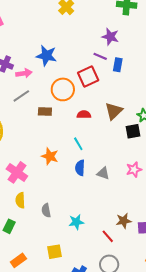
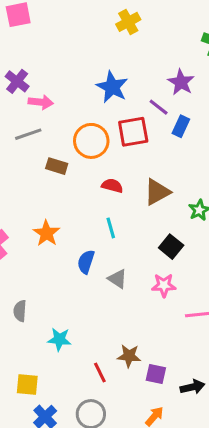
blue star: (46, 56) -> (112, 87), moved
black square: (133, 131) -> (171, 247), moved, turned 35
cyan line: (78, 144) -> (111, 228), moved
yellow square: (55, 252) -> (27, 385), moved

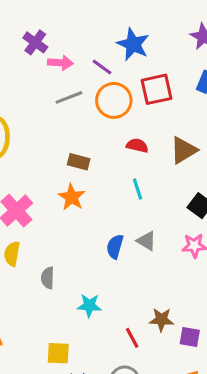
purple line: (159, 107) -> (102, 67), moved
gray line: (28, 134) -> (69, 97), moved
brown rectangle: (57, 166) -> (79, 162), moved
blue semicircle: (86, 262) -> (115, 247), moved

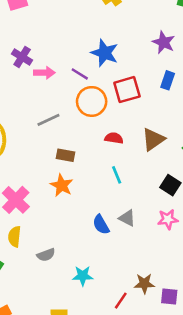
gray line: (69, 97) -> (48, 120), moved
blue semicircle: (115, 247) -> (101, 225), turned -42
gray semicircle: (48, 278) -> (46, 255), turned -108
red line: (132, 338) -> (121, 301), turned 66

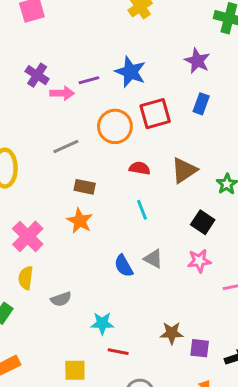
purple line: (80, 74) -> (89, 80), moved, turned -48
red line: (121, 301) -> (118, 352), moved, turned 66

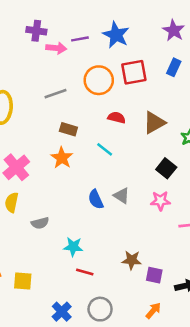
purple cross: (37, 75) -> (36, 31), turned -30
cyan line: (142, 210) -> (105, 149), moved, turned -36
yellow square: (75, 370) -> (23, 281), moved

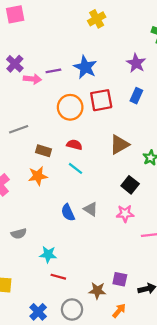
purple cross: (36, 31) -> (15, 64), turned 36
gray line: (55, 94) -> (19, 129), moved
red semicircle: (117, 118) -> (74, 145), moved
orange star: (62, 158) -> (38, 176), turned 30
brown star: (132, 260) -> (97, 291), moved

